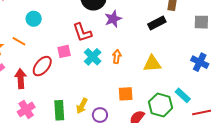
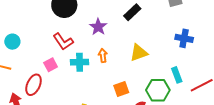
purple star: (113, 19) -> (98, 27), moved
cyan cross: (93, 57) -> (80, 62), turned -30
cyan rectangle: (183, 95) -> (177, 75), turned 42

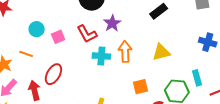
purple star: (98, 27) -> (112, 23), moved
orange arrow: (103, 55) -> (125, 51), size x1.5
pink square: (51, 65) -> (58, 37), moved

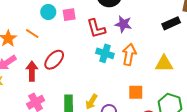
purple star: (112, 23) -> (123, 24), turned 30
pink square: (58, 37) -> (69, 15), moved

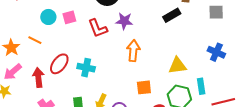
cyan cross: (105, 53) -> (86, 68), moved
yellow triangle: (164, 64) -> (177, 66), moved

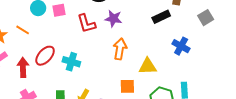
gray square: (216, 12) -> (206, 18), turned -35
blue cross: (216, 52) -> (181, 46), moved
yellow triangle: (177, 66) -> (148, 66), moved

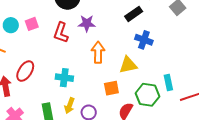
red L-shape: (86, 24) -> (61, 33), turned 45
blue cross: (181, 46) -> (144, 40), moved
cyan cross: (71, 62) -> (64, 78), moved

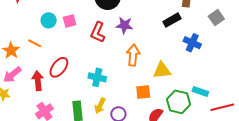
blue cross: (144, 40) -> (192, 43), moved
cyan rectangle: (168, 83) -> (200, 92), turned -63

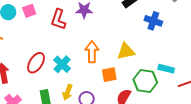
orange arrow: (133, 55) -> (92, 52), moved
red ellipse: (59, 67) -> (36, 63), moved
cyan cross: (97, 77) -> (62, 64), turned 36

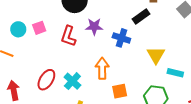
blue cross: (153, 21) -> (121, 38), moved
yellow triangle: (126, 51) -> (156, 55), moved, turned -48
cyan rectangle: (166, 69) -> (175, 73), moved

